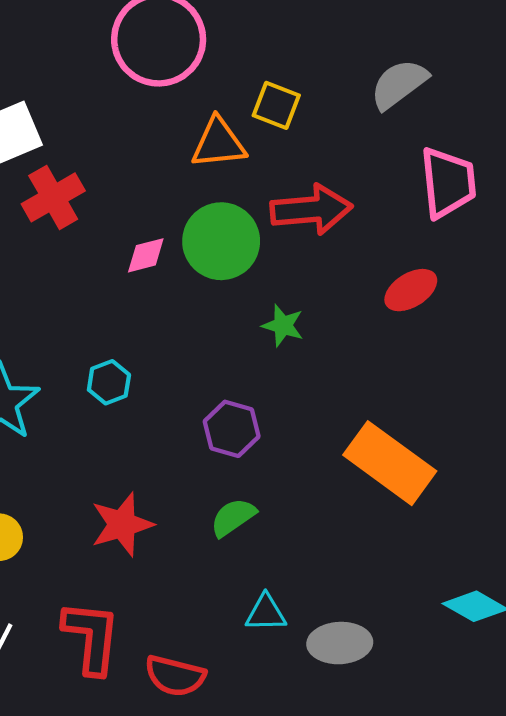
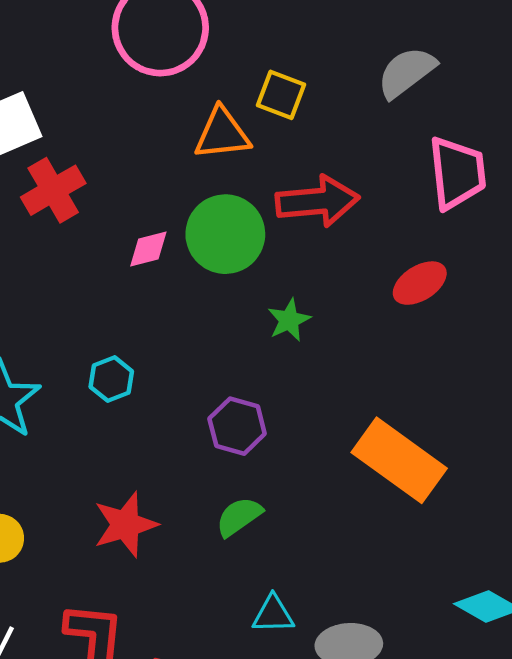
green star: (283, 326) -> (289, 320), turned 30

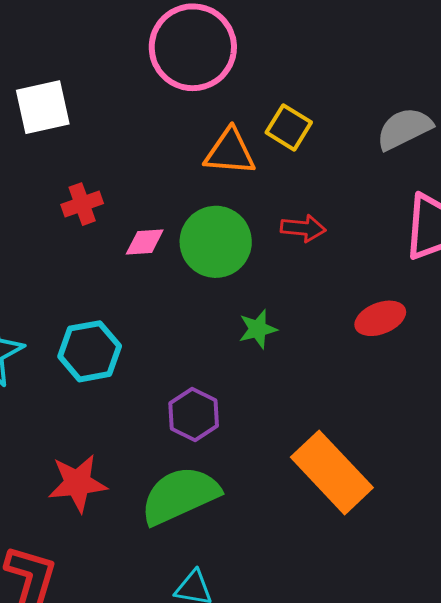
red cross: (53, 190) -> (82, 204), moved, size x0.7
red arrow: (317, 201) -> (303, 228), size x0.6
cyan hexagon: (111, 379) -> (90, 351), size x1.5
green semicircle: (239, 517) -> (180, 495), size x1.8

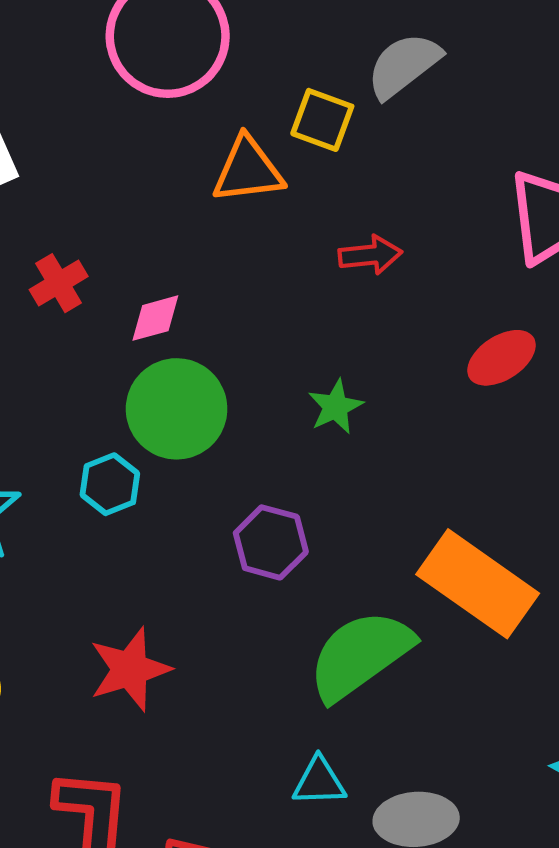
gray semicircle: (404, 129) -> (404, 65), moved
green circle: (216, 242) -> (177, 409), moved
cyan hexagon: (90, 351) -> (110, 484), size x0.7
green semicircle: (180, 495) -> (360, 655), moved

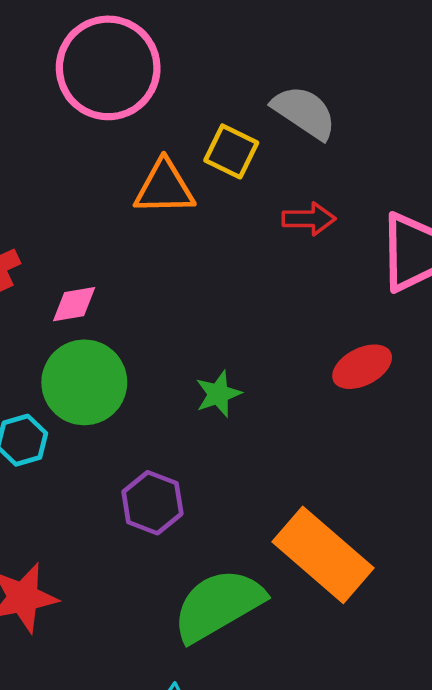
gray semicircle: (404, 65) -> (304, 112), turned 66
red arrow: (370, 255) -> (309, 219), moved

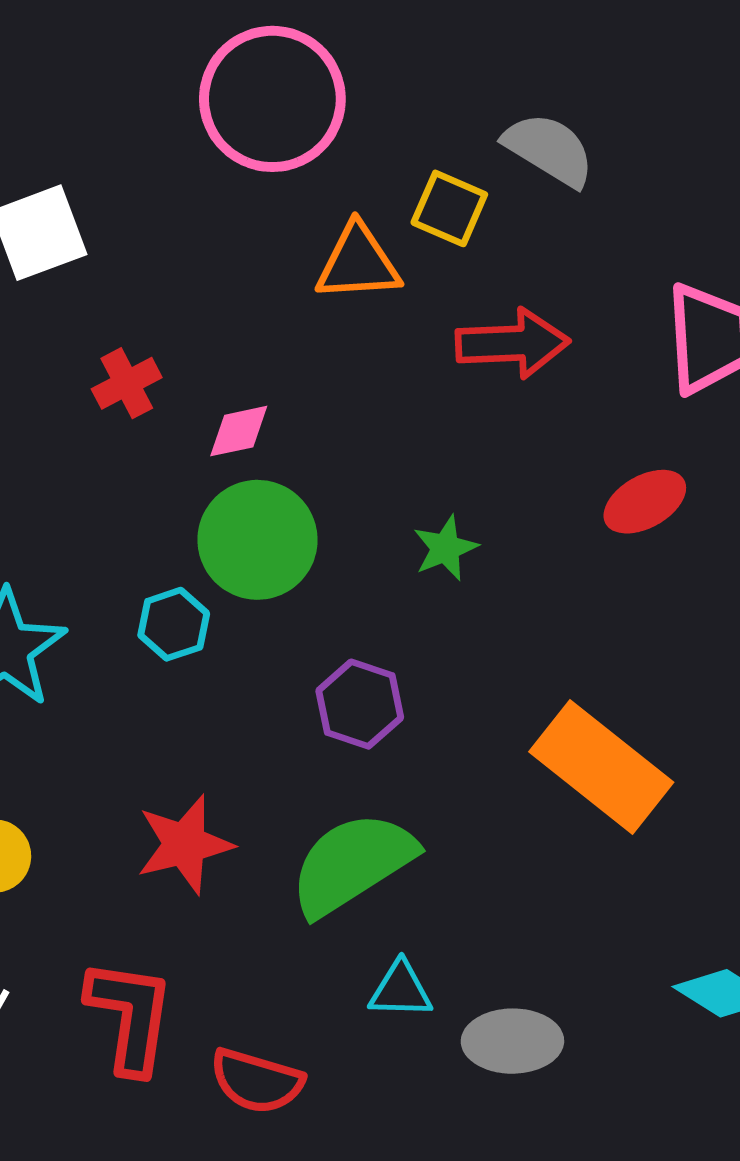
red arrow: (309, 219) -> (512, 343), moved, size x1.5
green semicircle: (218, 605) -> (352, 864), moved

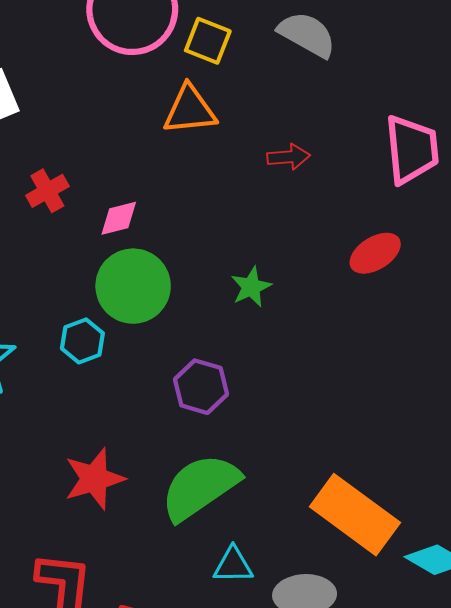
yellow square: (449, 208) -> (208, 41), moved
red arrow: (512, 343) -> (288, 157), size x0.6
orange rectangle: (601, 767) -> (355, 515), moved

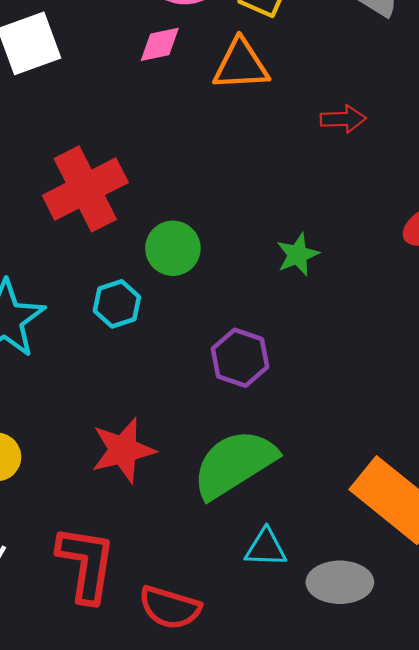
red cross: (47, 191) -> (85, 189), moved, size x1.8
pink diamond: (119, 218) -> (160, 44), moved
green circle: (133, 286) -> (173, 248), size x0.7

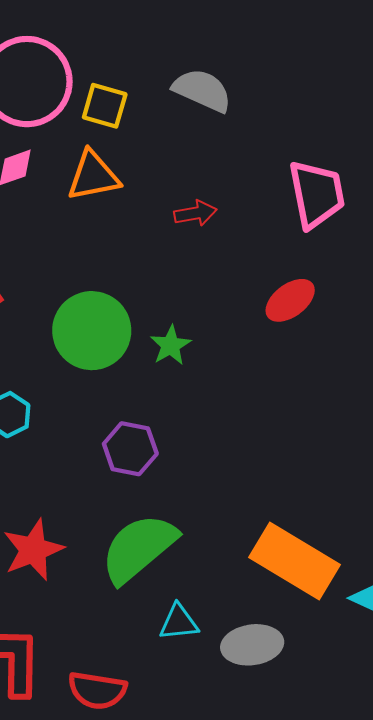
green circle: (173, 248) -> (92, 331), moved, size x1.5

